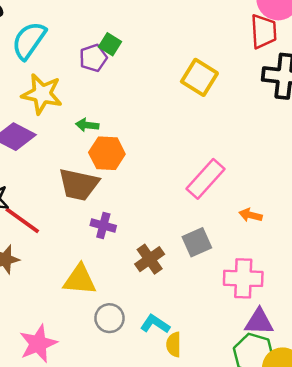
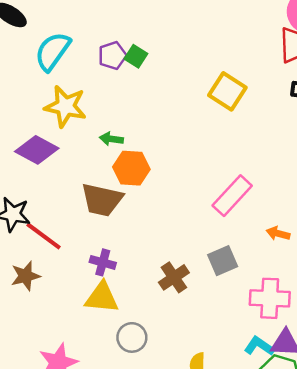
purple pentagon: (93, 58) -> (112, 56), moved
purple cross: (103, 225) -> (103, 262), moved
cyan L-shape: (155, 324) -> (259, 346), moved

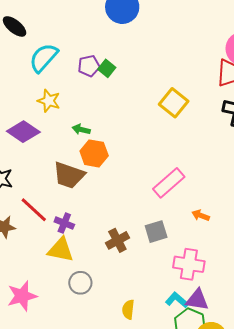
yellow star: (65, 106) -> (49, 101), size x0.7
red line: (44, 236) -> (34, 210), moved

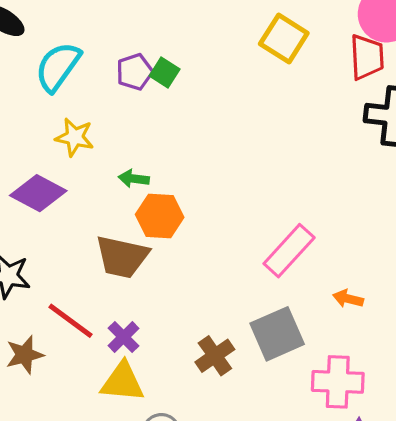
yellow square: (174, 103) -> (284, 38), moved
purple cross: (64, 223) -> (123, 337), turned 30
gray square: (156, 232) -> (277, 334), size x1.4

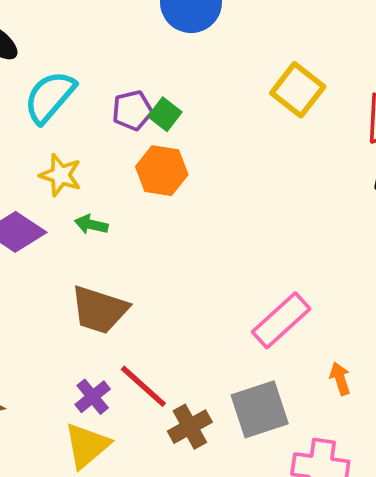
green arrow: (134, 179) -> (91, 224), moved
orange hexagon: (160, 216) -> (162, 171), moved
orange arrow: (348, 299) -> (340, 379), turned 52
red line: (70, 321) -> (143, 386), moved
yellow triangle: (122, 382) -> (87, 445), turned -51

